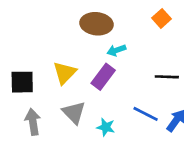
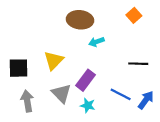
purple rectangle: (103, 77) -> (85, 80), moved

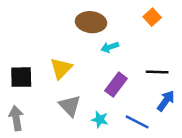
purple rectangle: (85, 80) -> (116, 85), moved
blue line: (121, 94) -> (137, 122), moved
blue arrow: (146, 100) -> (166, 101), moved
gray arrow: (27, 101) -> (16, 118), moved

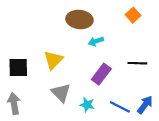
blue arrow: (166, 101) -> (145, 105), moved

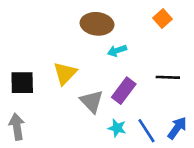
gray triangle: (61, 93) -> (92, 101), moved
cyan star: (87, 105) -> (117, 128), moved
blue line: (120, 107) -> (146, 131), turned 30

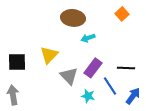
black line: (168, 77) -> (126, 68), moved
blue line: (146, 131) -> (110, 86), moved

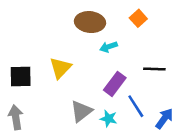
orange square: (122, 14) -> (138, 18), moved
black line: (126, 68) -> (154, 69), moved
gray triangle: (69, 76) -> (81, 111), moved, turned 36

